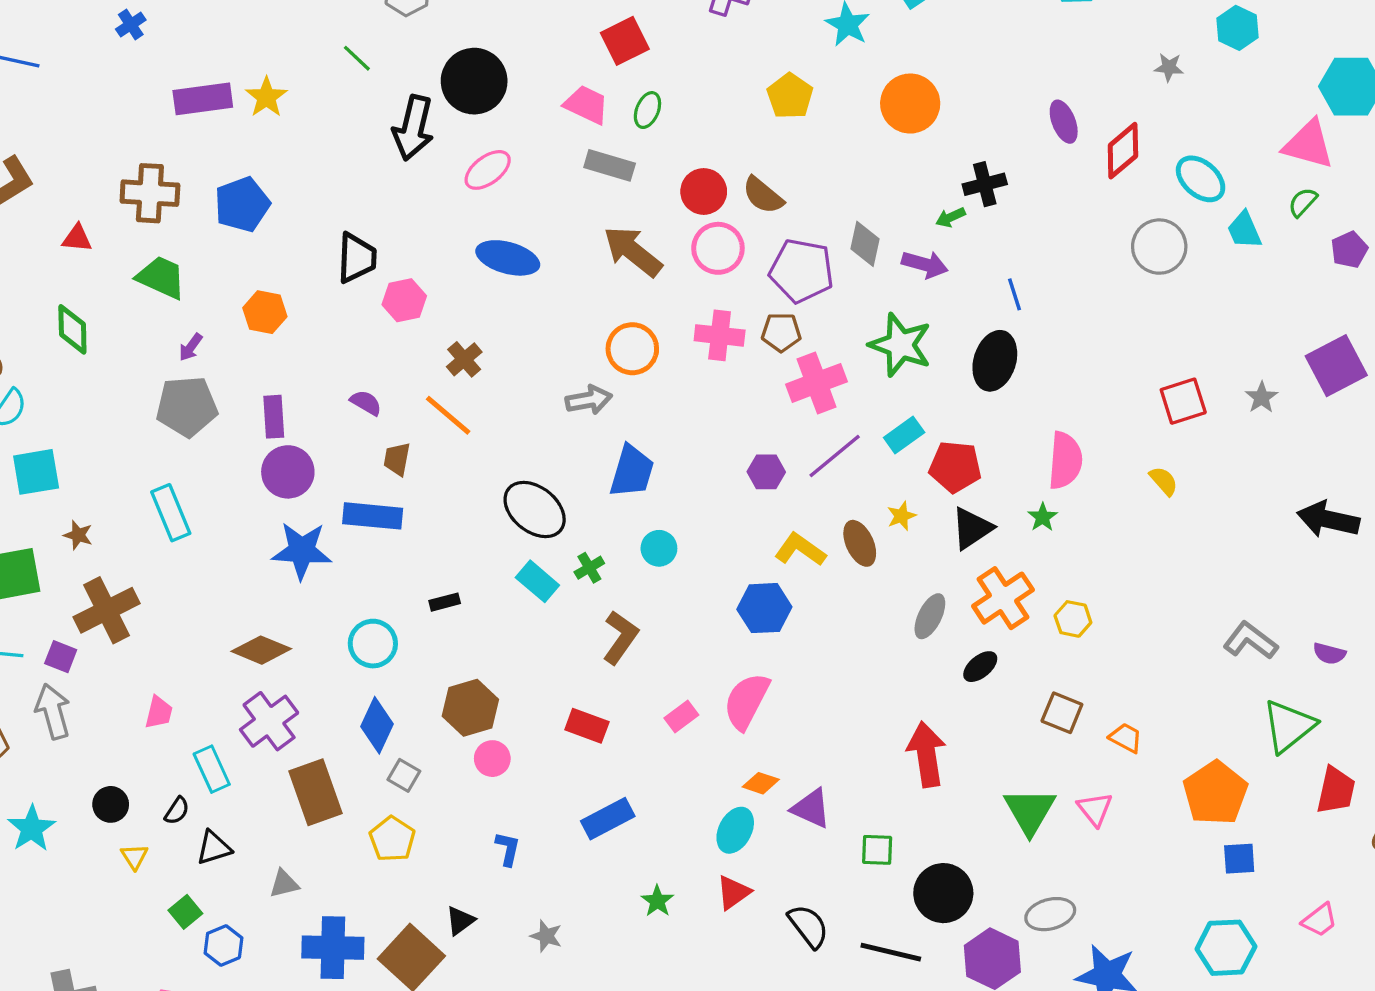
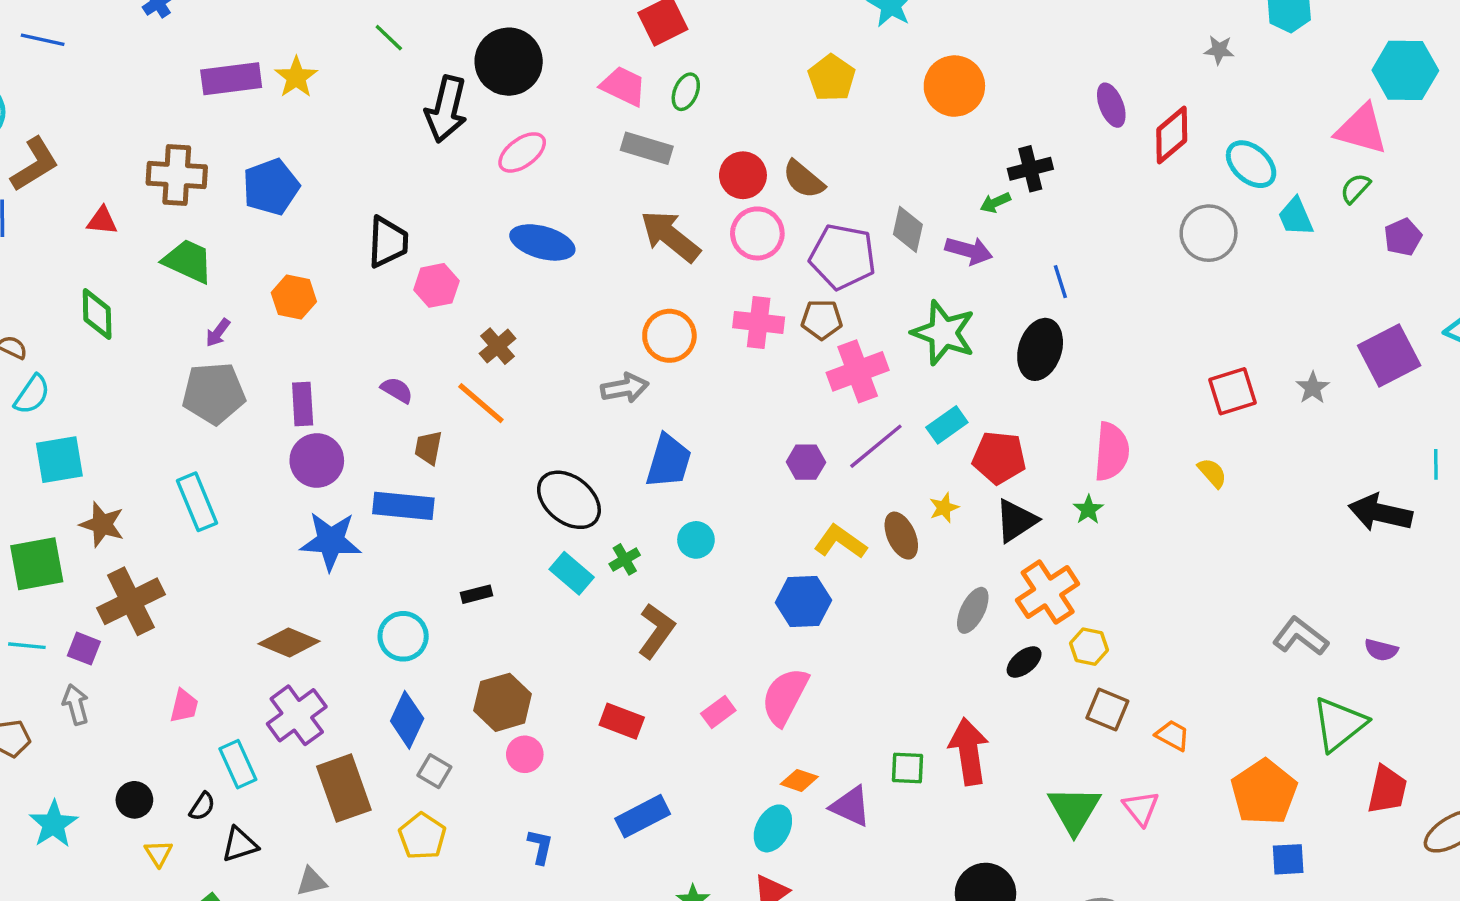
brown star: (78, 535) -> (102, 524), size x1.5
yellow hexagon: (1073, 619) -> (1089, 647), moved
gray arrow: (53, 711) -> (76, 705), size x0.7
green square: (877, 850) -> (907, 768), moved

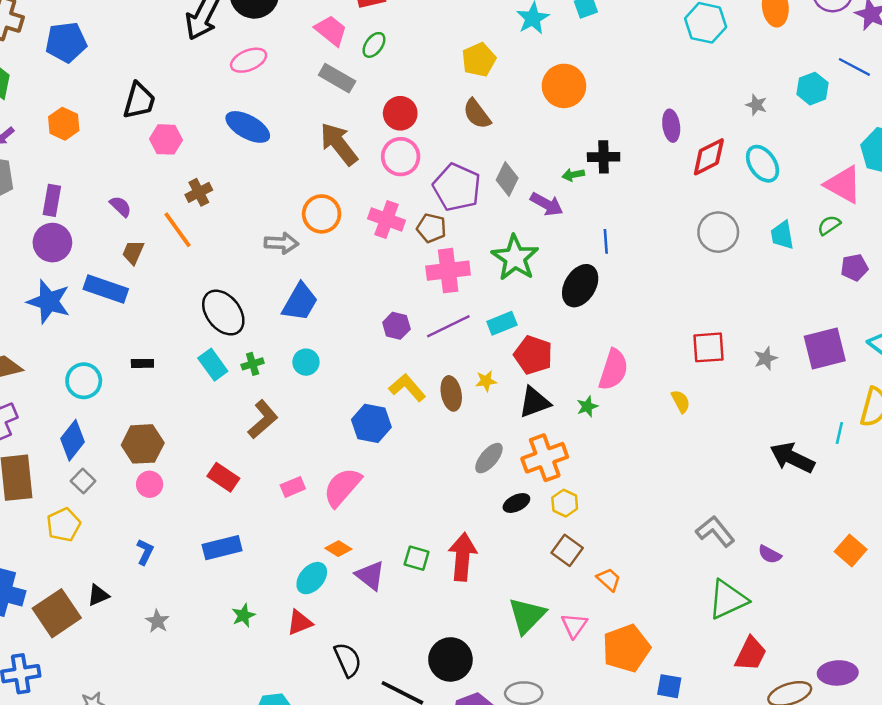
cyan ellipse: (1251, 164) -> (763, 164), moved
brown semicircle: (804, 179) -> (477, 114), moved
orange pentagon: (1264, 792) -> (626, 648), moved

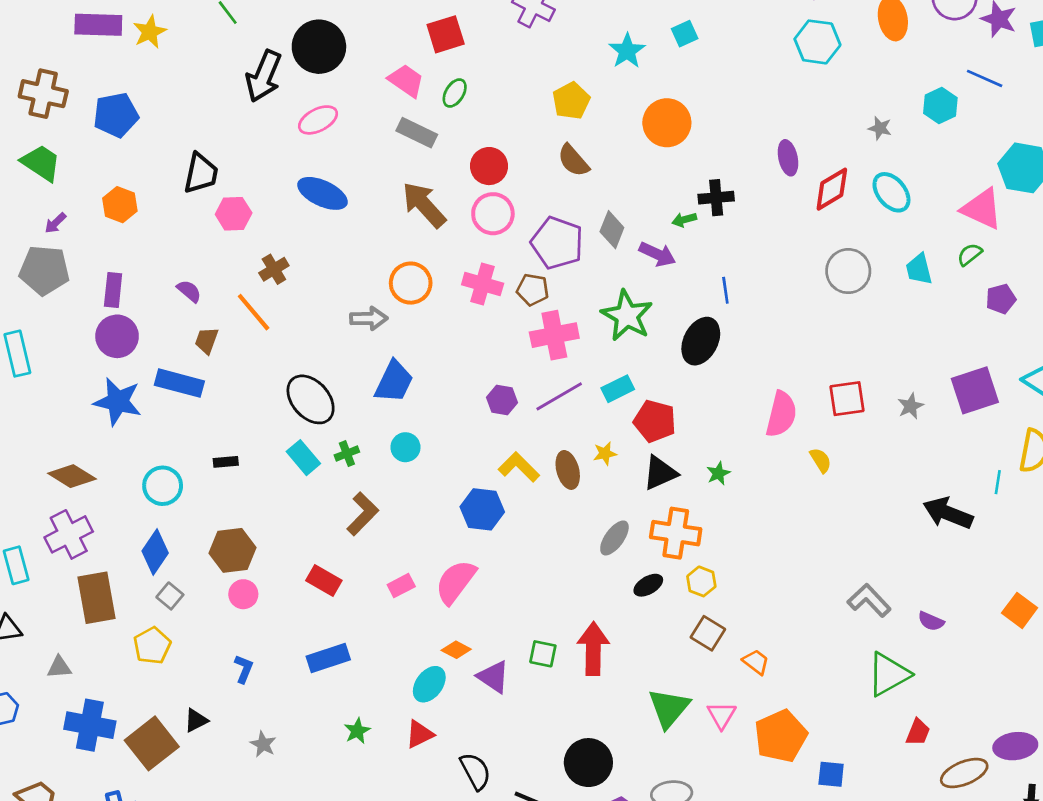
pink semicircle: (613, 370) -> (781, 414), moved
orange cross: (545, 458) -> (676, 533), turned 33
red trapezoid: (751, 654) -> (918, 732), size x0.7

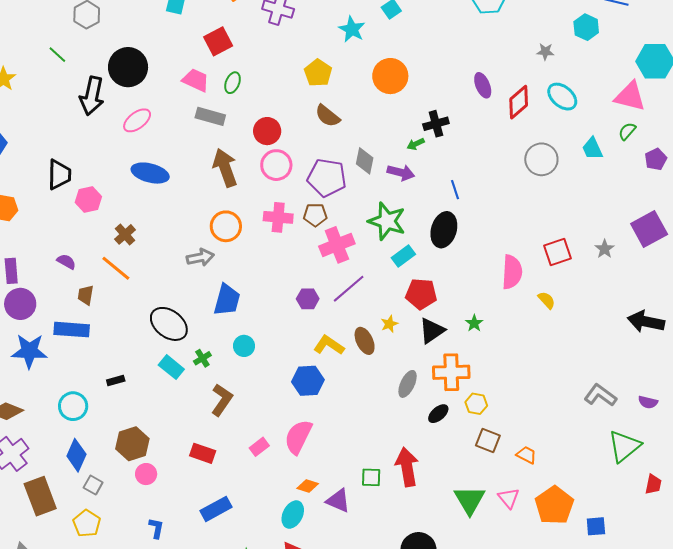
brown arrow: (424, 205) -> (225, 168), turned 33
cyan rectangle: (618, 389) -> (403, 256), moved

